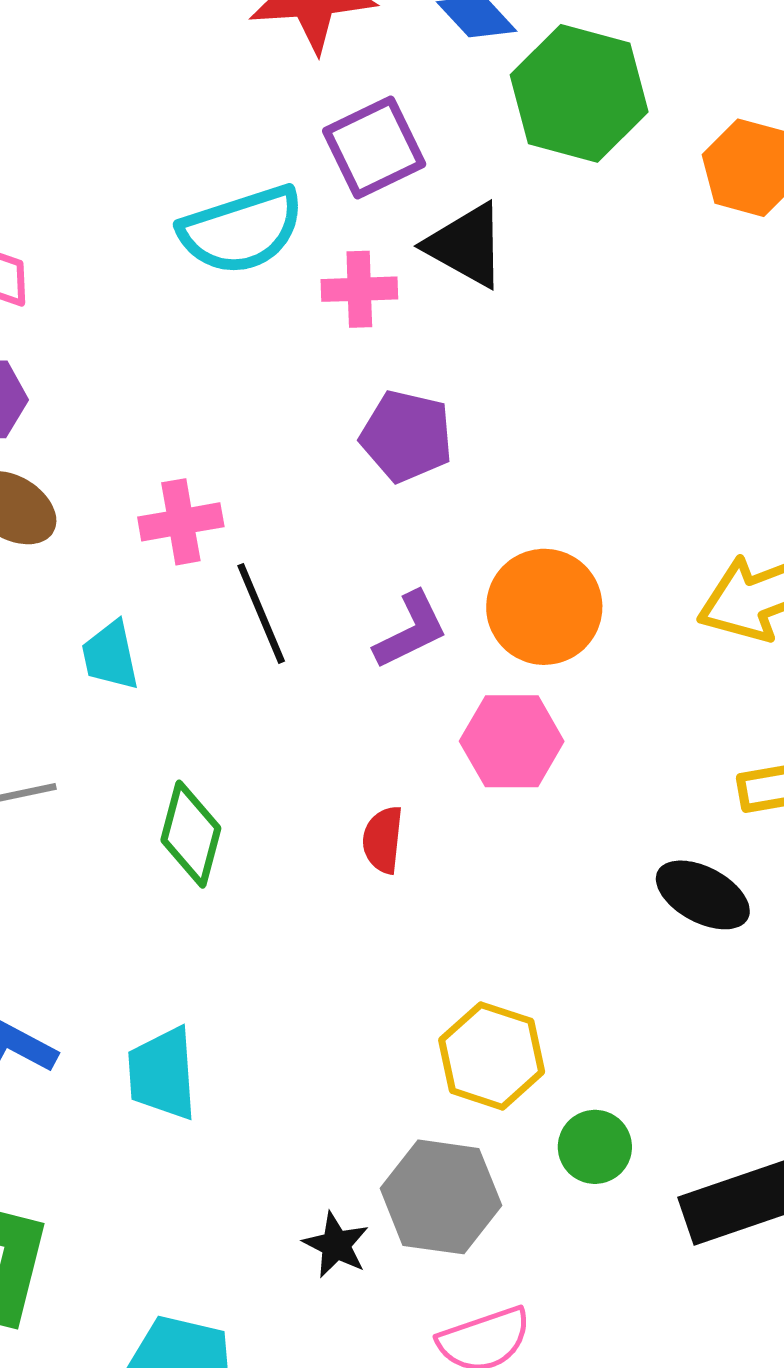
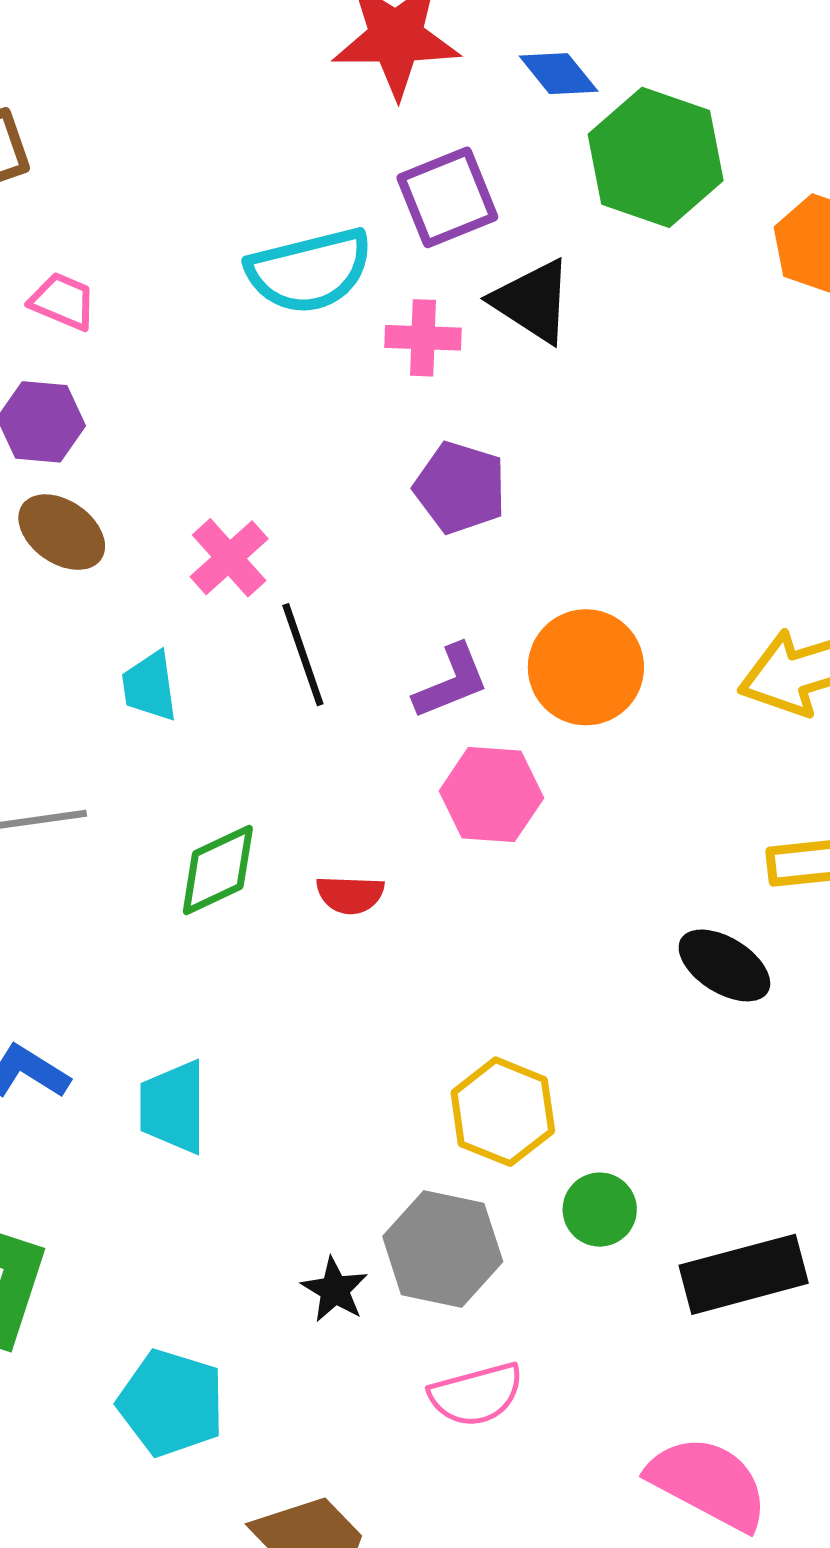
pink cross: (181, 522) -> (229, 558), turned -36
pink hexagon: (512, 741) -> (491, 795), moved
green diamond: (191, 834) -> (218, 870), turned 46
red semicircle: (383, 840) -> (350, 895), moved, turned -98

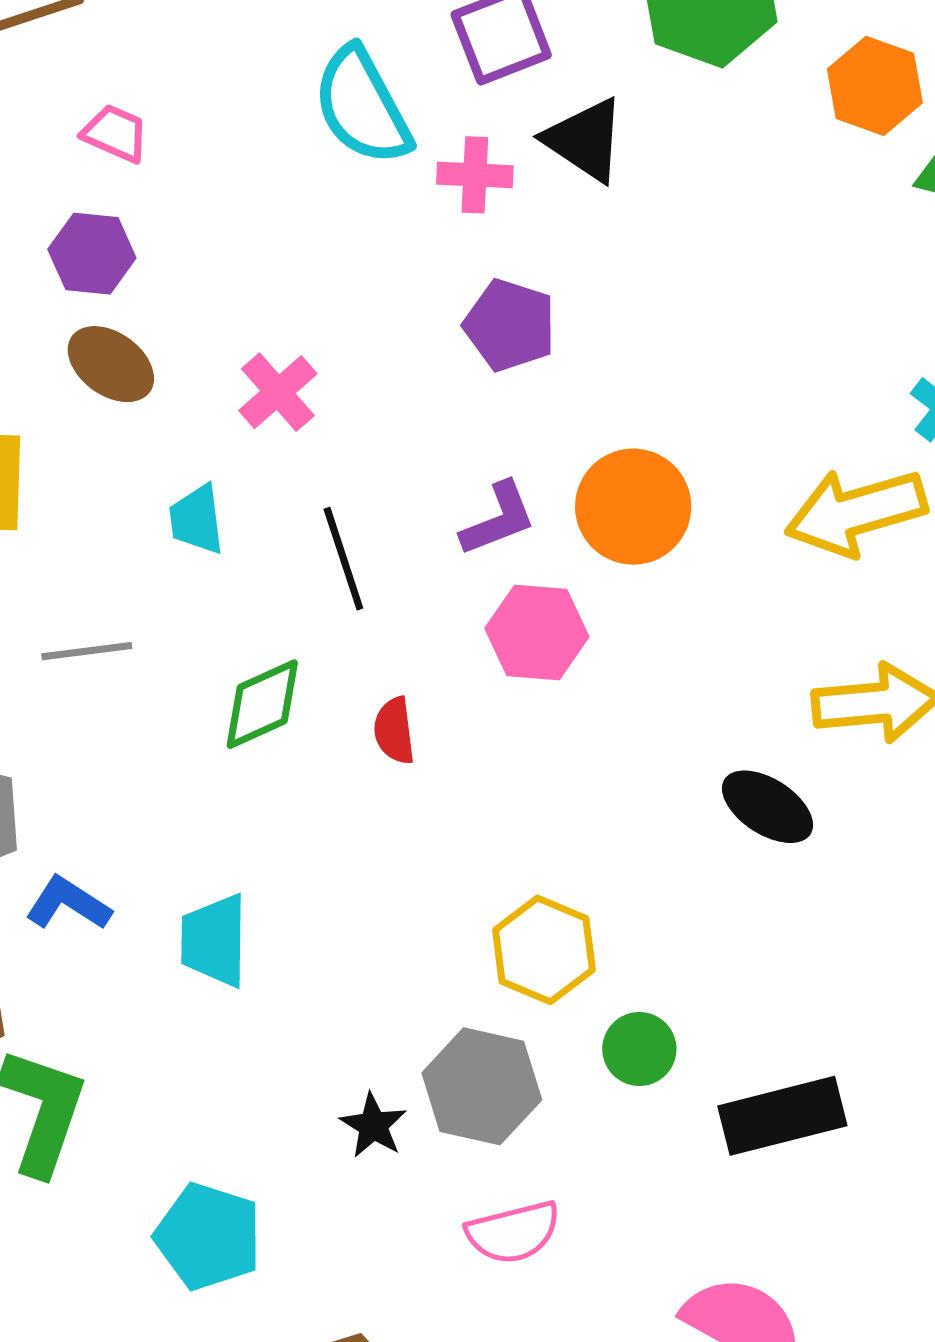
cyan semicircle: (309, 271) -> (362, 106), turned 75
black line: (303, 655) -> (343, 559), moved
red semicircle: (350, 895) -> (394, 731), turned 80

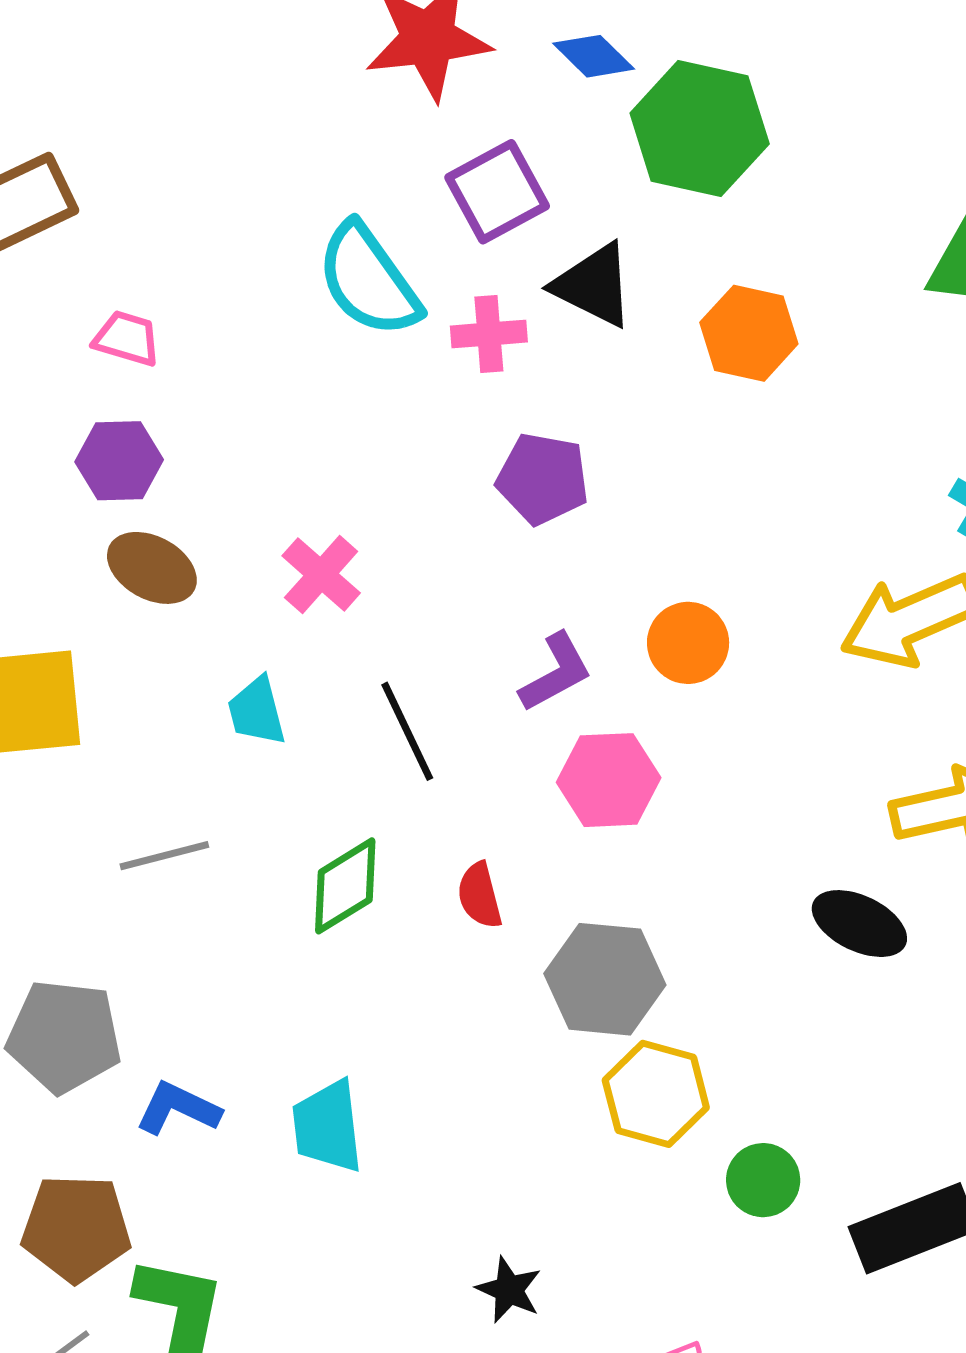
orange hexagon: (875, 86) -> (749, 333), moved
orange circle: (633, 507) -> (688, 643), size x0.7
gray hexagon: (482, 1086) -> (605, 979), moved

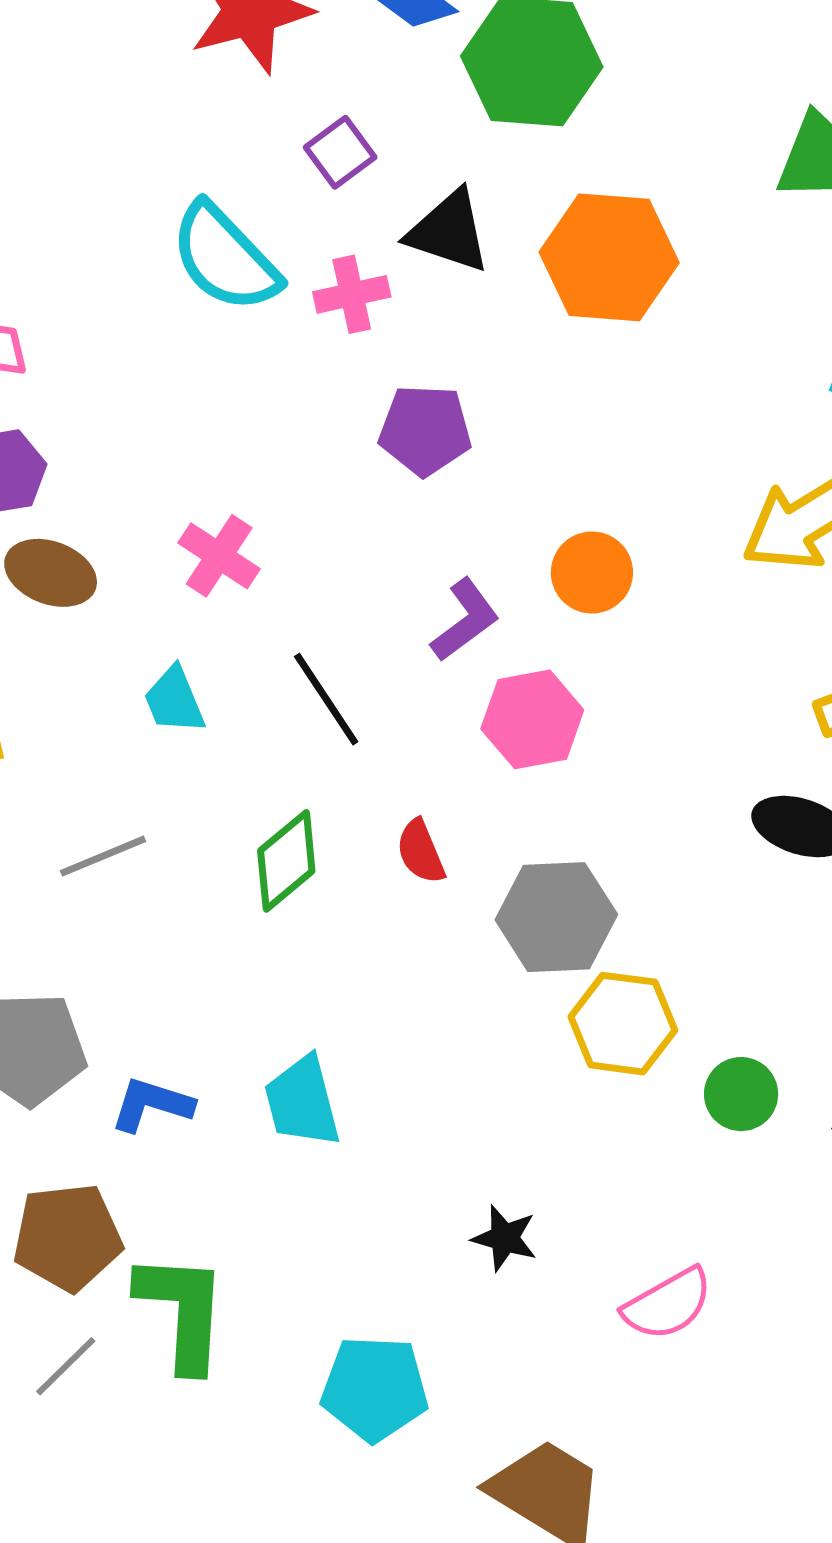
purple square: (497, 192) -> (340, 152), size x0.7
orange hexagon: (749, 333) -> (609, 257), size x1.4

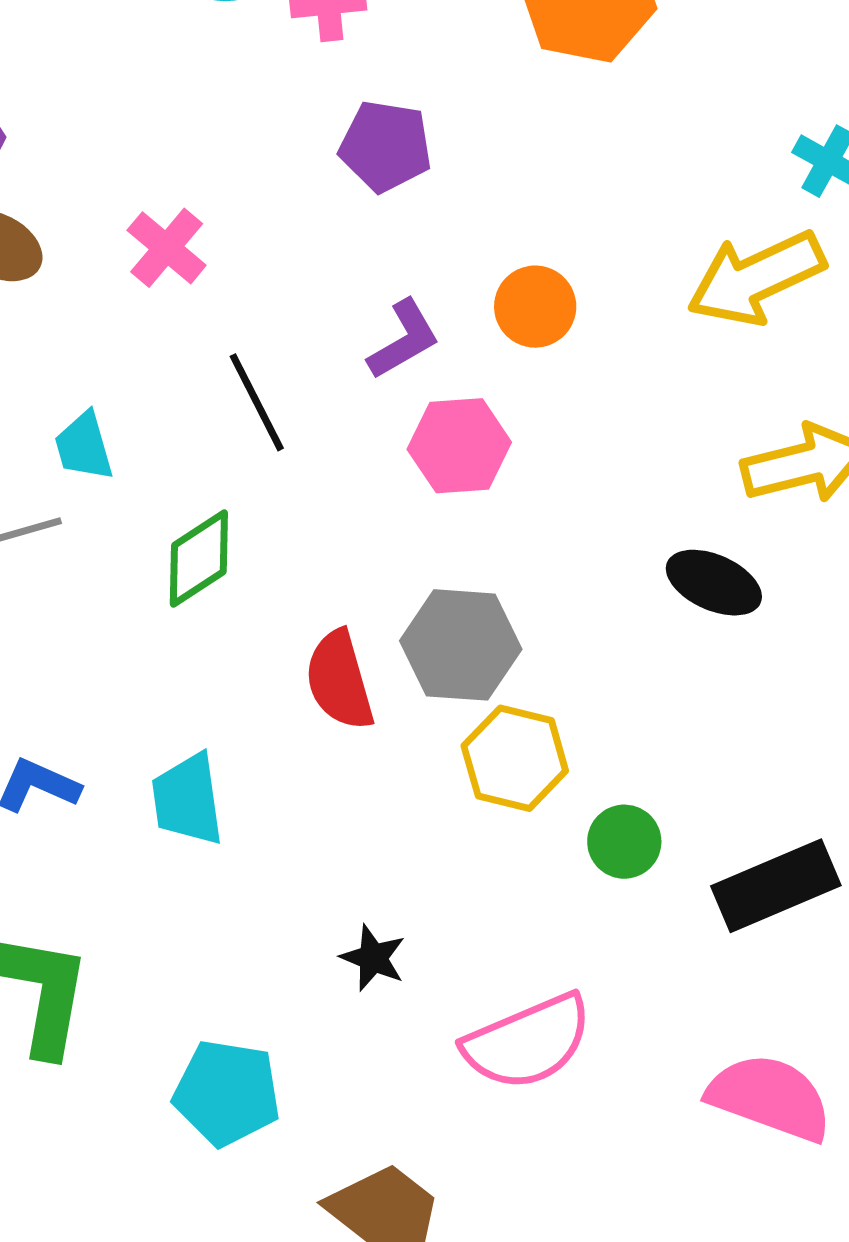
cyan trapezoid: (174, 700) -> (84, 446), moved
red semicircle: (421, 852) -> (339, 680), moved, size x1.5
pink semicircle: (668, 1304) -> (528, 1042), size x1.4

